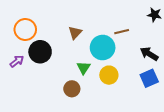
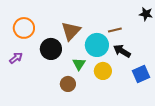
brown triangle: (75, 33) -> (71, 31), size x1.5
black circle: (40, 52) -> (51, 49), moved
black arrow: (149, 54) -> (122, 51), moved

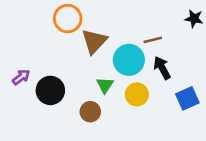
orange circle: (24, 28) -> (68, 19), moved
black circle: (51, 49) -> (50, 90), moved
black arrow: (122, 51) -> (162, 68), turned 30

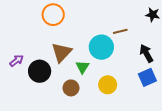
brown triangle: (94, 41) -> (62, 52), moved
black arrow: (162, 68) -> (146, 53), moved
yellow circle: (137, 94) -> (108, 85), moved

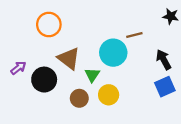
orange circle: (53, 15) -> (49, 24), moved
brown triangle: (62, 52) -> (69, 58), turned -35
yellow circle: (108, 85) -> (109, 95), moved

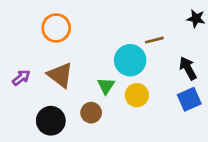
brown triangle: (69, 58) -> (60, 75), moved
black circle: (44, 80) -> (51, 121), moved
yellow circle: (109, 95) -> (137, 95), moved

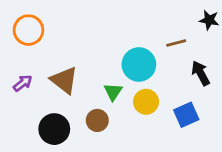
orange circle: (56, 28) -> (28, 30), moved
brown line: (154, 40) -> (176, 43), moved
blue square: (189, 99) -> (186, 115), moved

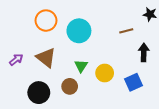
orange circle: (28, 30) -> (46, 21), moved
cyan circle: (139, 64) -> (79, 31), moved
black arrow: (201, 73) -> (144, 52), turned 30

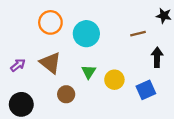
brown circle: (70, 86) -> (66, 94), moved
black circle: (39, 93) -> (21, 104), moved

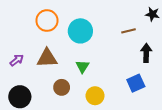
brown triangle: (50, 63) -> (47, 58), turned -40
yellow circle: (114, 80) -> (95, 96), moved

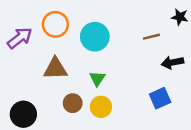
black arrow: (146, 53) -> (172, 63), turned -102
purple arrow: (17, 60) -> (20, 38), moved, size x1.5
yellow circle: (95, 96) -> (101, 107), moved

